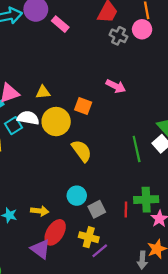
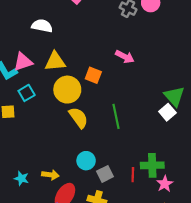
yellow triangle: (43, 92) -> (55, 61), size x1.5
white semicircle: (28, 118) -> (42, 26), moved
green line: (137, 149) -> (116, 116), moved
yellow semicircle: (82, 151) -> (78, 118), moved

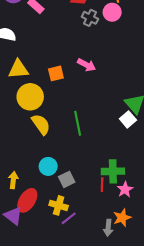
orange square: (93, 75) -> (56, 73), moved, turned -35
yellow arrow: (50, 175) -> (13, 180), turned -91
red line: (133, 175) -> (102, 185), moved

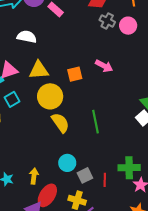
pink circle: (112, 12) -> (128, 26), moved
red line: (102, 185) -> (105, 180), moved

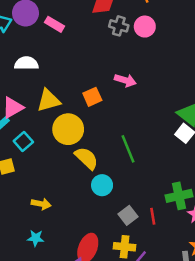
cyan circle: (67, 163) -> (102, 185), moved
yellow arrow: (34, 176) -> (41, 204), moved, turned 105

